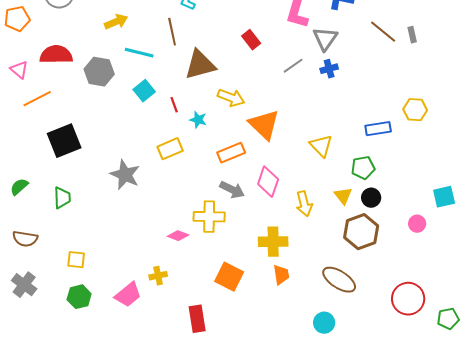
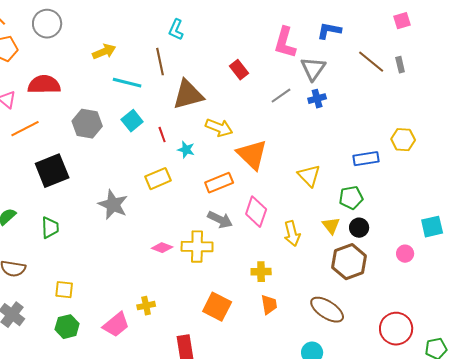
gray hexagon: (99, 72) -> (87, 124), moved
pink diamond: (178, 236) -> (162, 248), moved
yellow cross: (273, 242) -> (261, 272), size x0.7

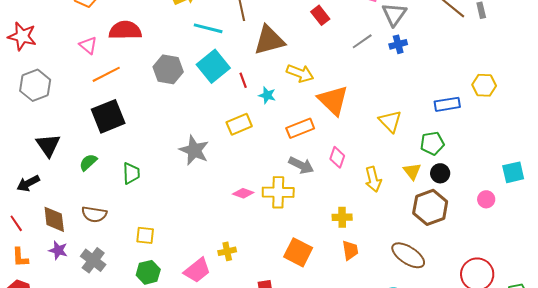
cyan square: (132, 121) -> (213, 66), size x1.5
black square: (52, 171) -> (108, 116), moved
pink diamond: (256, 212) -> (337, 157), size x0.7

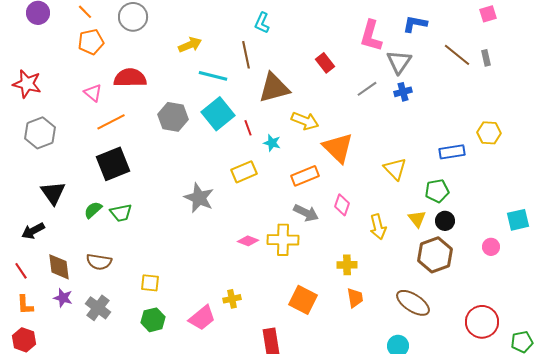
green trapezoid: (131, 173) -> (121, 213), moved, turned 80

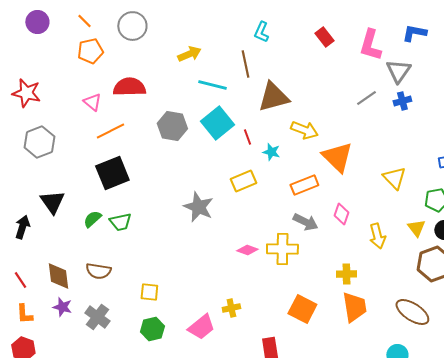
red rectangle: (325, 63) -> (324, 37), moved
black arrow: (33, 231) -> (22, 227), moved, turned 135
orange trapezoid: (355, 298) -> (354, 307), size x1.5

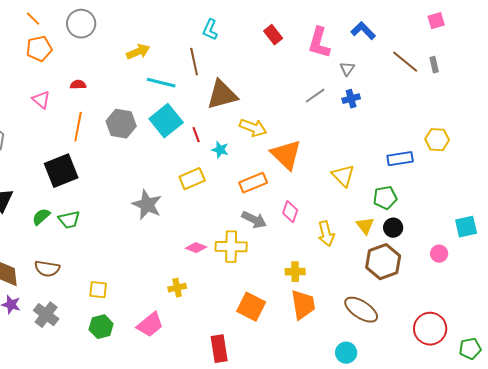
blue L-shape: (414, 33) -> (363, 31), turned 35
gray triangle: (398, 71) -> (347, 69), size x0.6
red semicircle: (129, 87) -> (78, 85), size x0.5
orange line: (110, 131) -> (78, 127), moved, turned -52
yellow cross: (231, 308) -> (177, 288), moved

